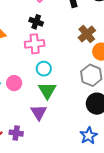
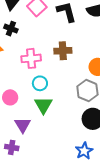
black cross: (36, 22) -> (11, 29), moved
brown cross: (87, 34) -> (63, 51), moved, turned 36
purple triangle: (39, 112) -> (23, 125), moved

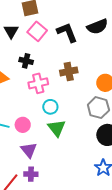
black cross: (11, 29) -> (26, 61), moved
purple triangle: (23, 125) -> (29, 150), moved

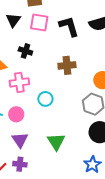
pink square: (37, 31) -> (39, 23), turned -36
pink cross: (38, 83) -> (19, 82), moved
green triangle: (57, 128) -> (56, 142), moved

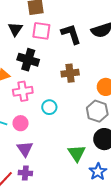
black cross: (25, 51) -> (28, 60), size x1.5
green triangle: (56, 142) -> (77, 153), moved

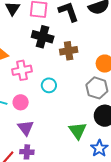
black cross: (28, 60) -> (43, 37), moved

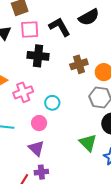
brown cross: (69, 51) -> (79, 64), moved
pink circle: (21, 102) -> (39, 123), moved

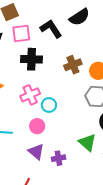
pink cross: (23, 92) -> (30, 95), moved
purple cross: (41, 172) -> (58, 158), moved

